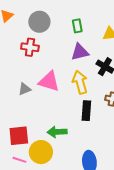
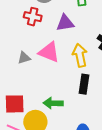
purple triangle: (80, 52) -> (65, 23), moved

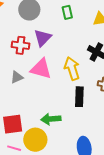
red cross: (33, 17) -> (20, 45), moved
purple triangle: (65, 23) -> (43, 38), moved, turned -30

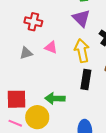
purple triangle: (43, 38) -> (81, 18), moved, turned -36
pink triangle: (41, 69) -> (51, 47), size x0.6

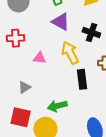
gray triangle: (26, 53) -> (24, 87), moved
red square: (17, 99) -> (21, 117), turned 30

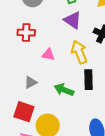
green arrow: (57, 106) -> (64, 90), moved, turned 30

